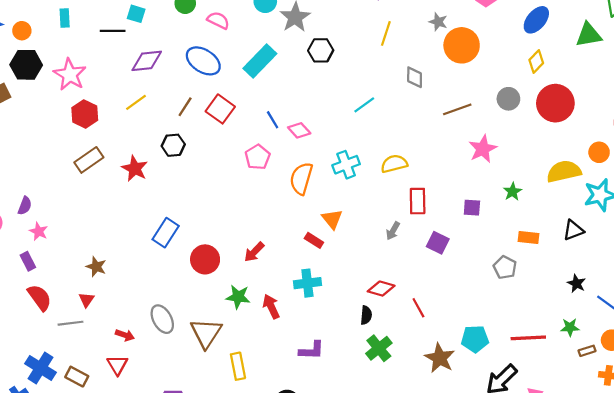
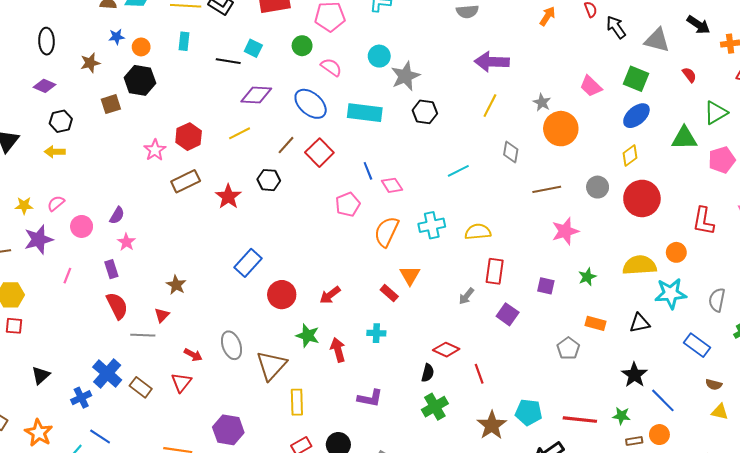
cyan rectangle: (260, 61) -> (365, 113), turned 44
pink star: (70, 75) -> (155, 150), moved, size x0.7
cyan cross: (307, 283) -> (376, 333), size x0.7
black star: (576, 284) -> (634, 375), size x1.4

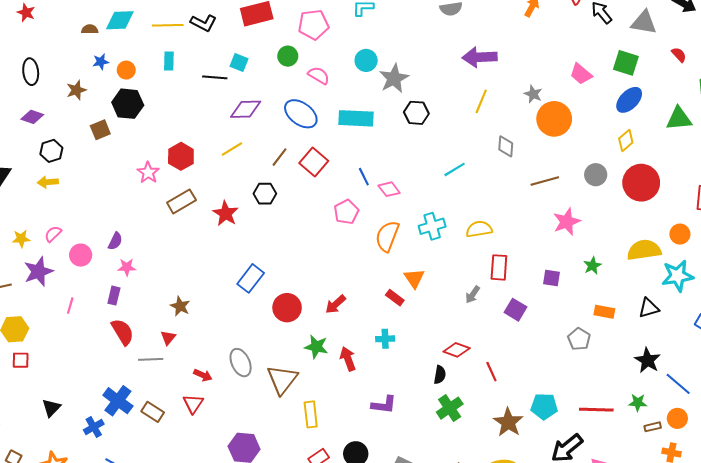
pink star: (126, 242) -> (127, 267), turned -30
purple rectangle: (111, 269) -> (114, 296), turned 36

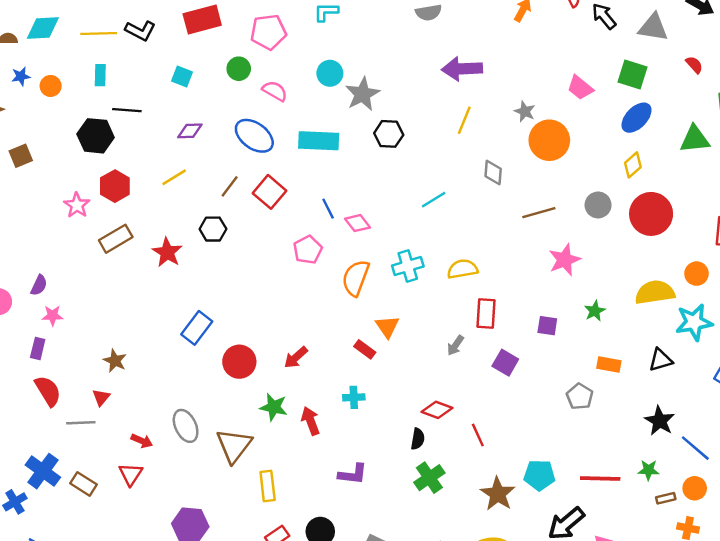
black line: (215, 77) -> (127, 110), moved
black hexagon: (128, 104) -> (96, 136), moved
purple diamond: (246, 109) -> (190, 131), size x0.7

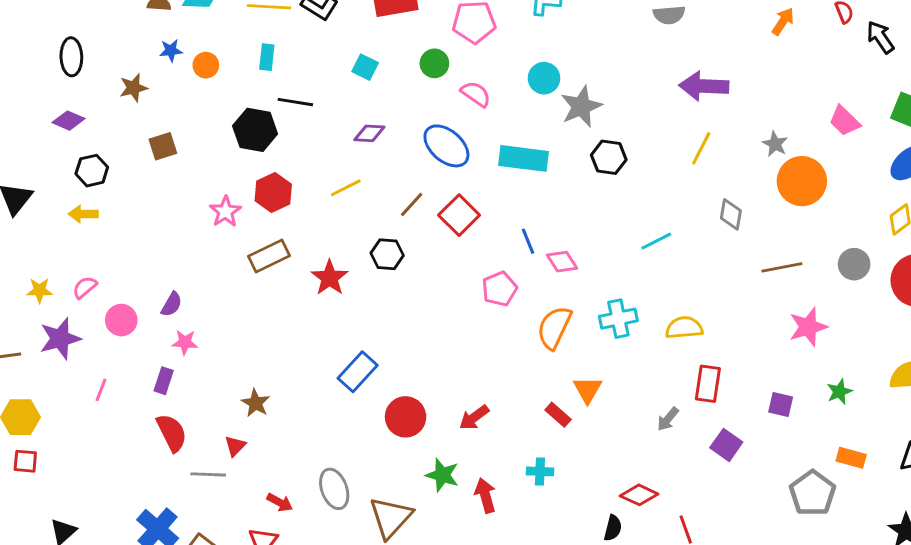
gray pentagon: (580, 396) -> (813, 493), size x1.4

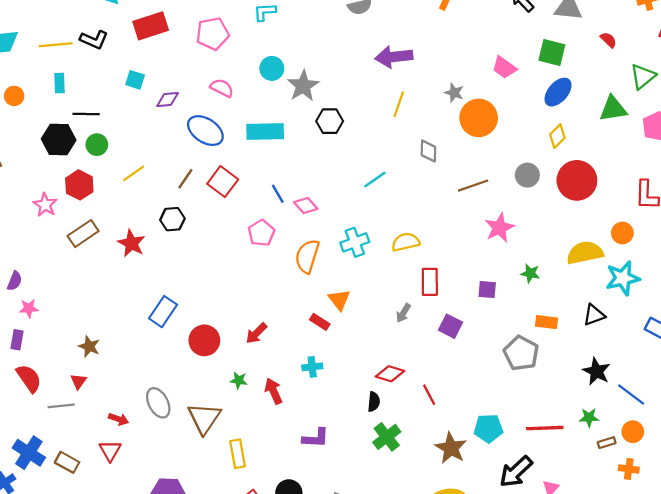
green circle: (434, 63) -> (97, 145), moved
purple diamond: (369, 133) -> (168, 99), moved
green star: (839, 392) -> (530, 273), turned -30
green star: (442, 475) -> (239, 380), size x0.7

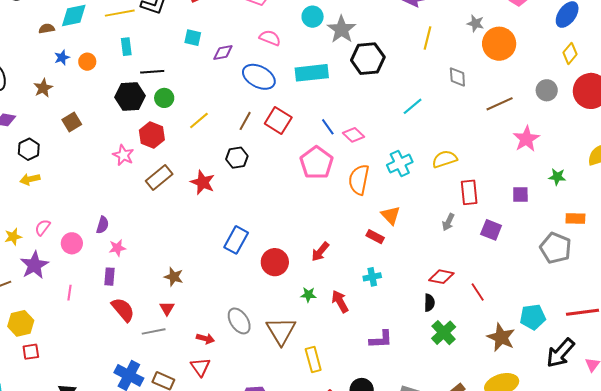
black hexagon: (330, 121) -> (368, 59), size x1.4
pink pentagon: (261, 233) -> (316, 163), size x1.4

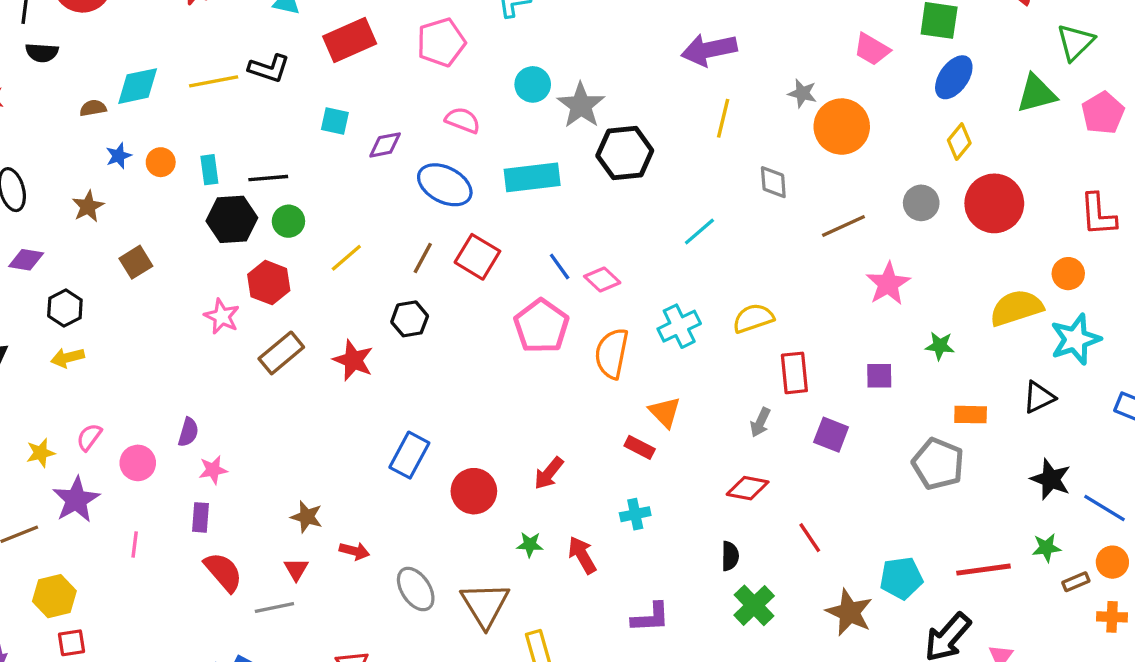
cyan rectangle: (126, 47) -> (209, 170), moved
red diamond: (441, 277) -> (748, 488), moved
red arrow: (205, 339) -> (354, 551), moved

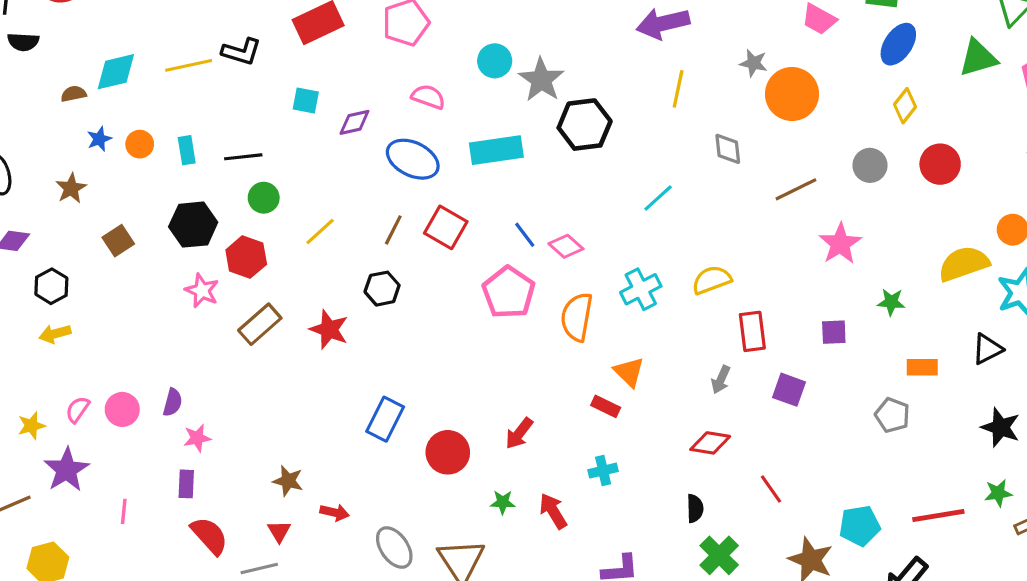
red circle: (994, 203) -> (940, 164), size x0.7
black hexagon: (232, 219) -> (193, 225), moved
pink circle: (138, 463) -> (122, 409), moved
gray pentagon: (938, 464) -> (892, 415), size x0.7

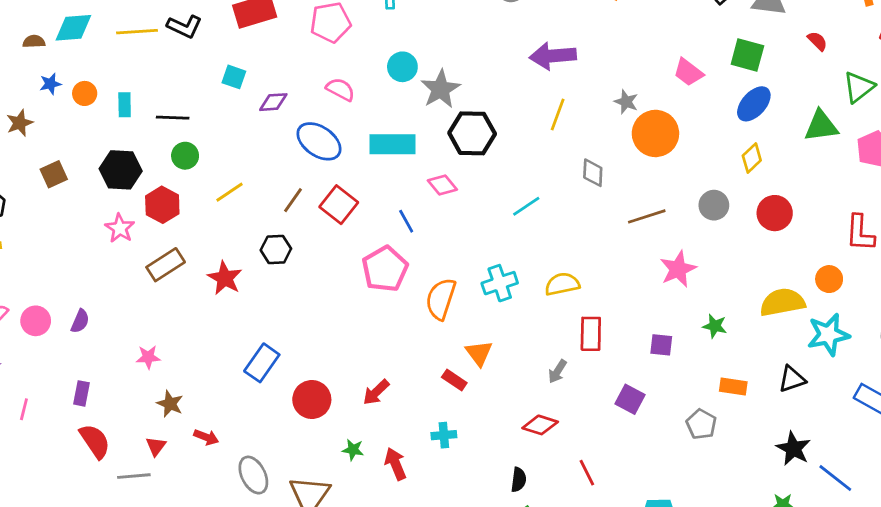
pink diamond: (566, 246) -> (442, 185), moved
purple square: (789, 390) -> (630, 399), moved
pink star: (197, 438) -> (148, 357), moved

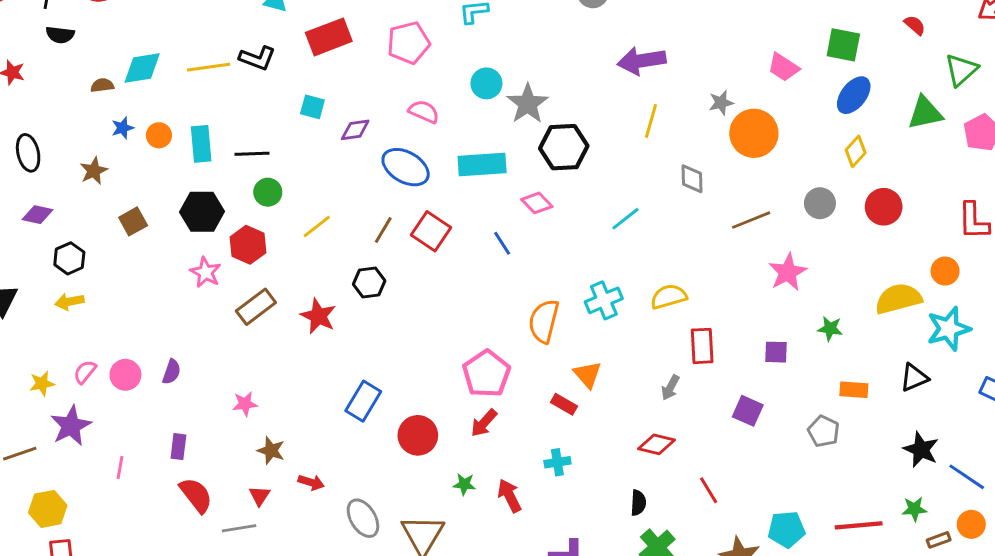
gray star: (626, 102) -> (721, 103), turned -30
cyan rectangle: (125, 105) -> (201, 144), size x1.4
pink pentagon: (385, 269) -> (486, 374), moved

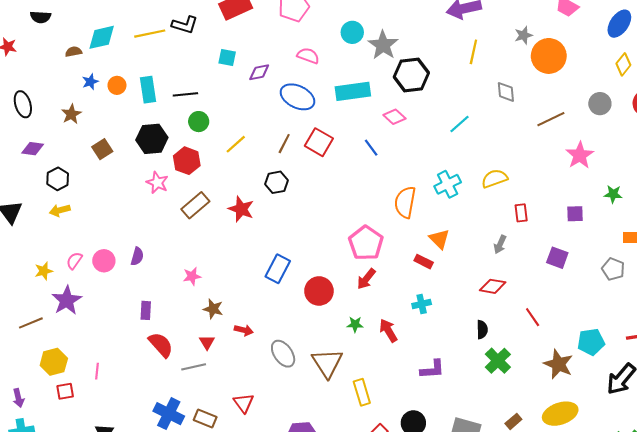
red rectangle: (702, 346) -> (521, 213), size x0.7
pink line: (120, 467) -> (97, 371), moved

